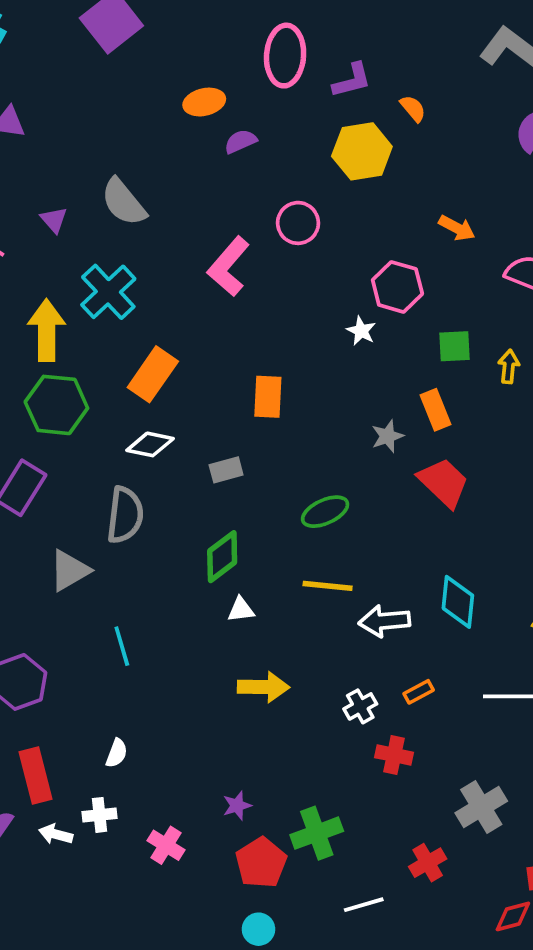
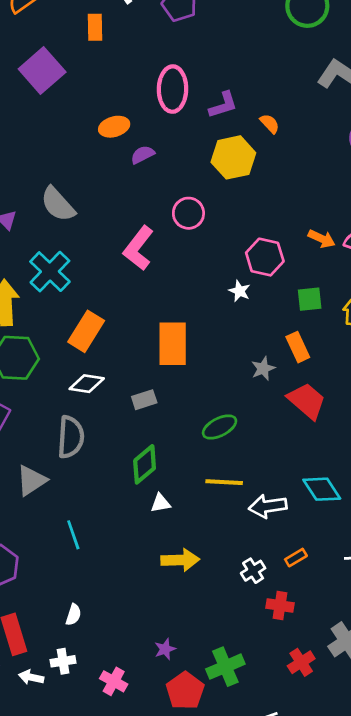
orange arrow: (457, 228) -> (322, 239), moved
orange rectangle: (268, 397) -> (173, 344), size x1.4
cyan diamond: (458, 602) -> (322, 489), turned -36
red cross: (428, 863) -> (301, 662), moved

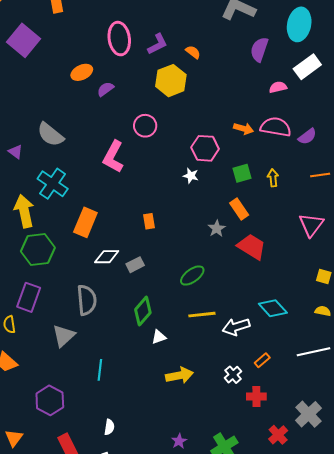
orange rectangle: (173, 344) -> (149, 221), size x0.5
white diamond: (87, 384) -> (107, 257), moved
cyan line: (73, 535) -> (100, 370), turned 35

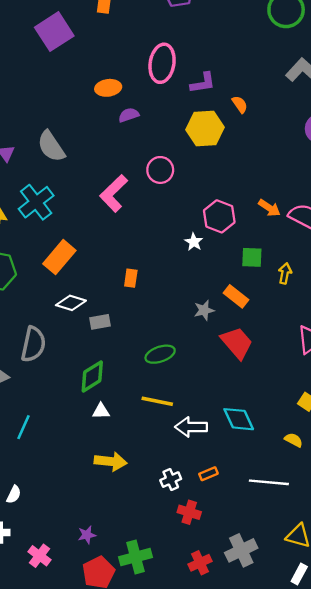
orange rectangle: (239, 209) -> (236, 296), turned -35

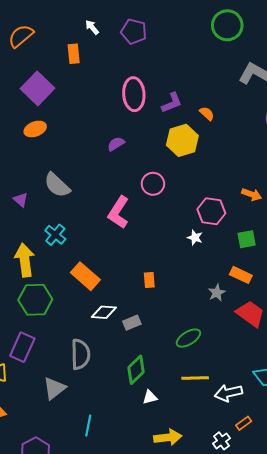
orange ellipse: (108, 88) -> (35, 129), moved
cyan cross: (36, 202) -> (55, 235), size x0.7
orange rectangle: (59, 257) -> (85, 276), turned -76
orange rectangle: (208, 474) -> (244, 423), moved

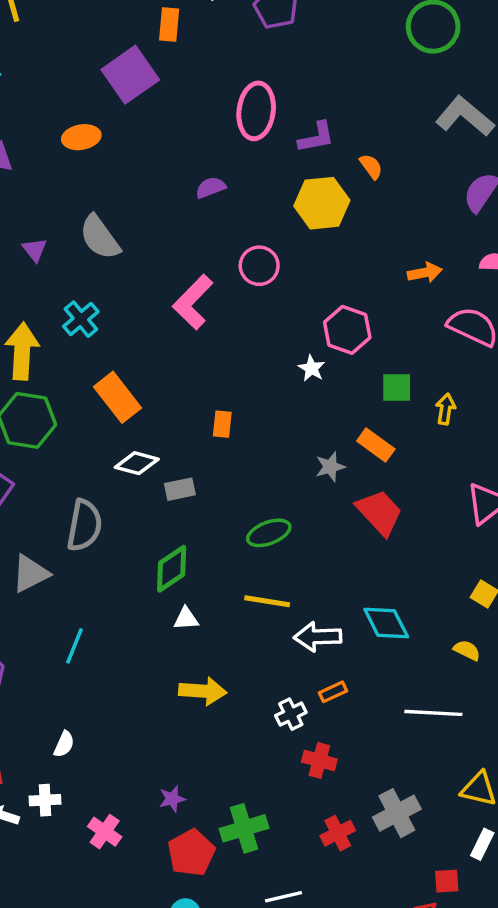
purple square: (37, 88) -> (130, 75), moved
orange arrow: (252, 194) -> (425, 273), moved, turned -42

